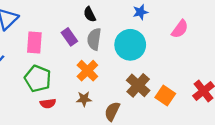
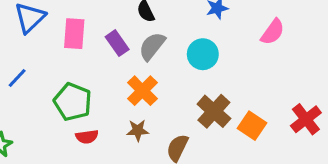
gray semicircle: (94, 39) -> (152, 46), turned 30
pink rectangle: (34, 43) -> (74, 34), moved
cyan circle: (130, 45) -> (203, 54), size x0.7

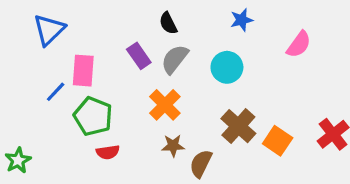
pink rectangle: (74, 34) -> (83, 71), moved
blue line: (17, 78) -> (56, 92), moved
brown star: (138, 130) -> (173, 146), moved

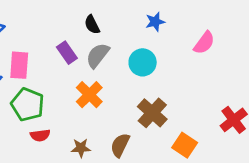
orange square: (278, 141) -> (185, 145), moved
brown star: (173, 146) -> (81, 148), moved

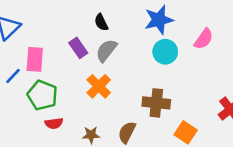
blue star: (155, 22) -> (159, 20), size x1.6
cyan circle: (143, 62) -> (165, 52), moved
brown cross: (152, 113) -> (156, 103), turned -36

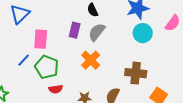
purple rectangle: (78, 48) -> (75, 30), turned 49
blue line: (13, 76) -> (24, 60), moved

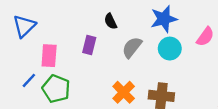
gray semicircle: (97, 32) -> (132, 47), moved
orange cross: (91, 60) -> (124, 92), moved

